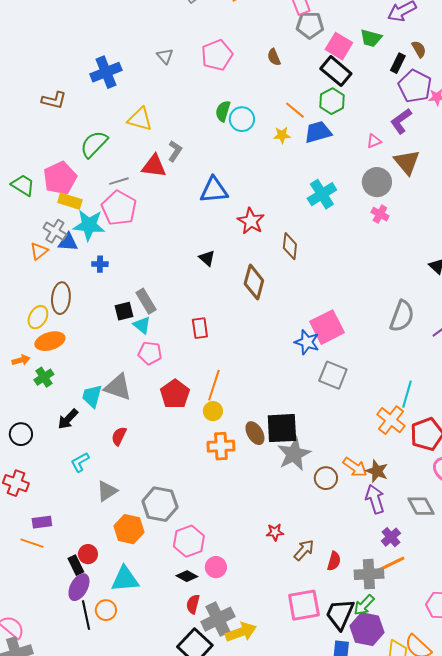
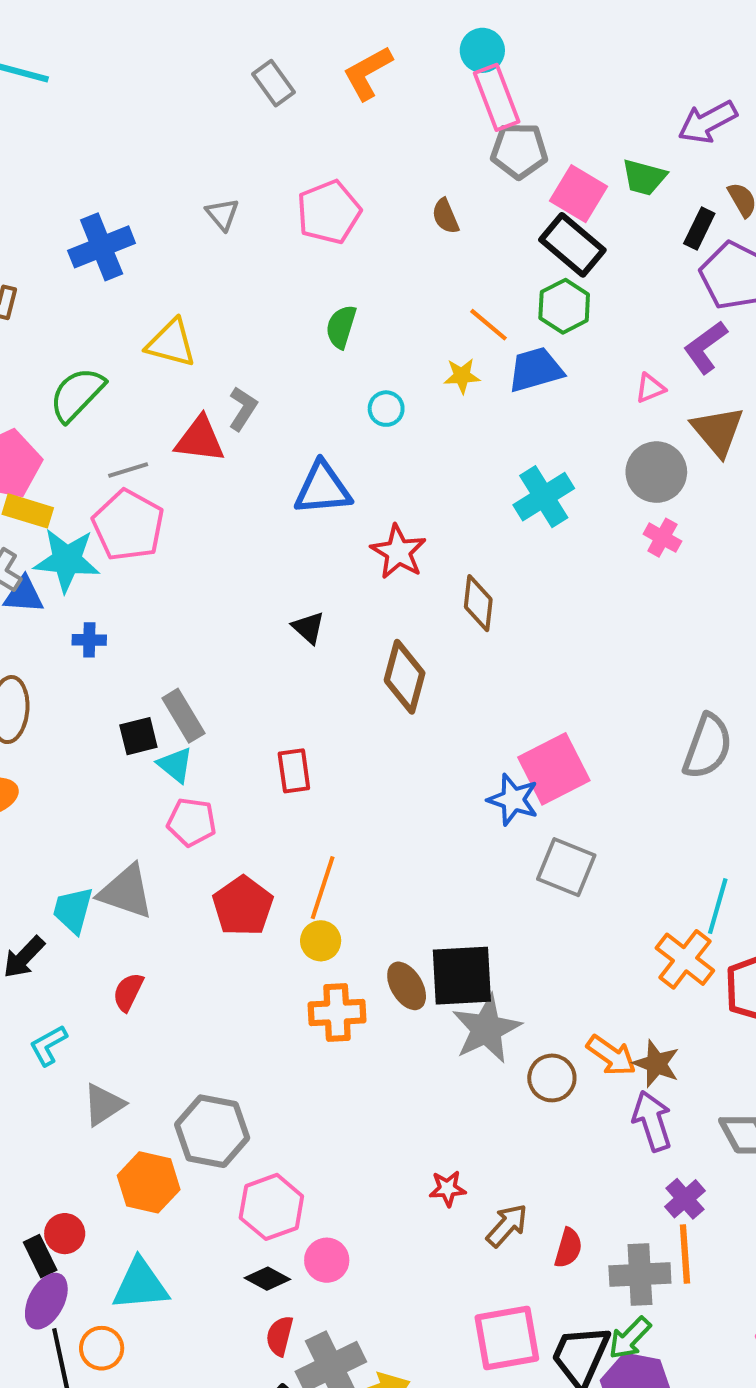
cyan circle: (242, 119) -> (386, 409), moved, size x0.7
orange line: (391, 564) -> (685, 1254), turned -68

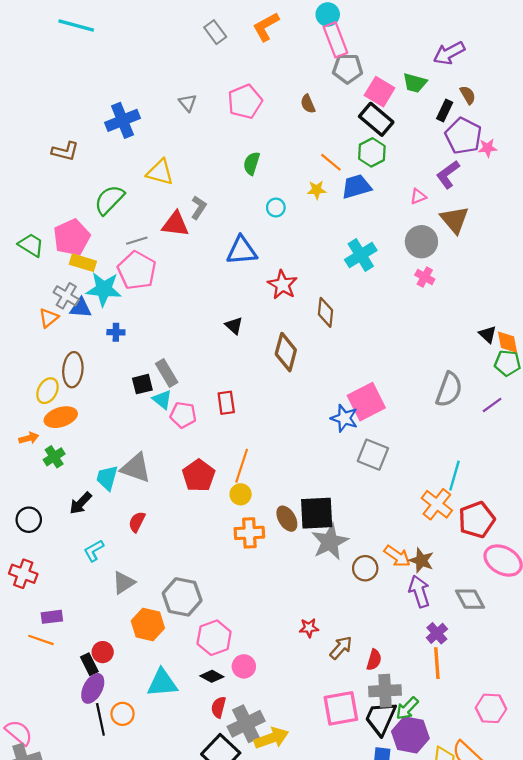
pink pentagon: (192, 822) -> (183, 415), moved
gray cross: (640, 1275) -> (385, 691), moved
cyan triangle: (140, 1285) -> (162, 683), moved

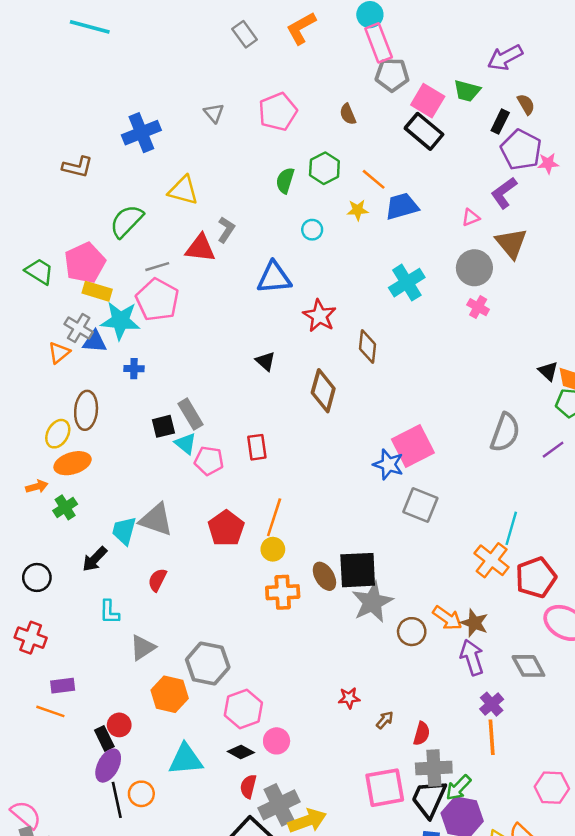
green hexagon: (372, 152) -> (324, 168), moved
cyan L-shape: (94, 551) -> (109, 612), turned -60
brown arrow: (341, 648) -> (385, 720), size x0.7

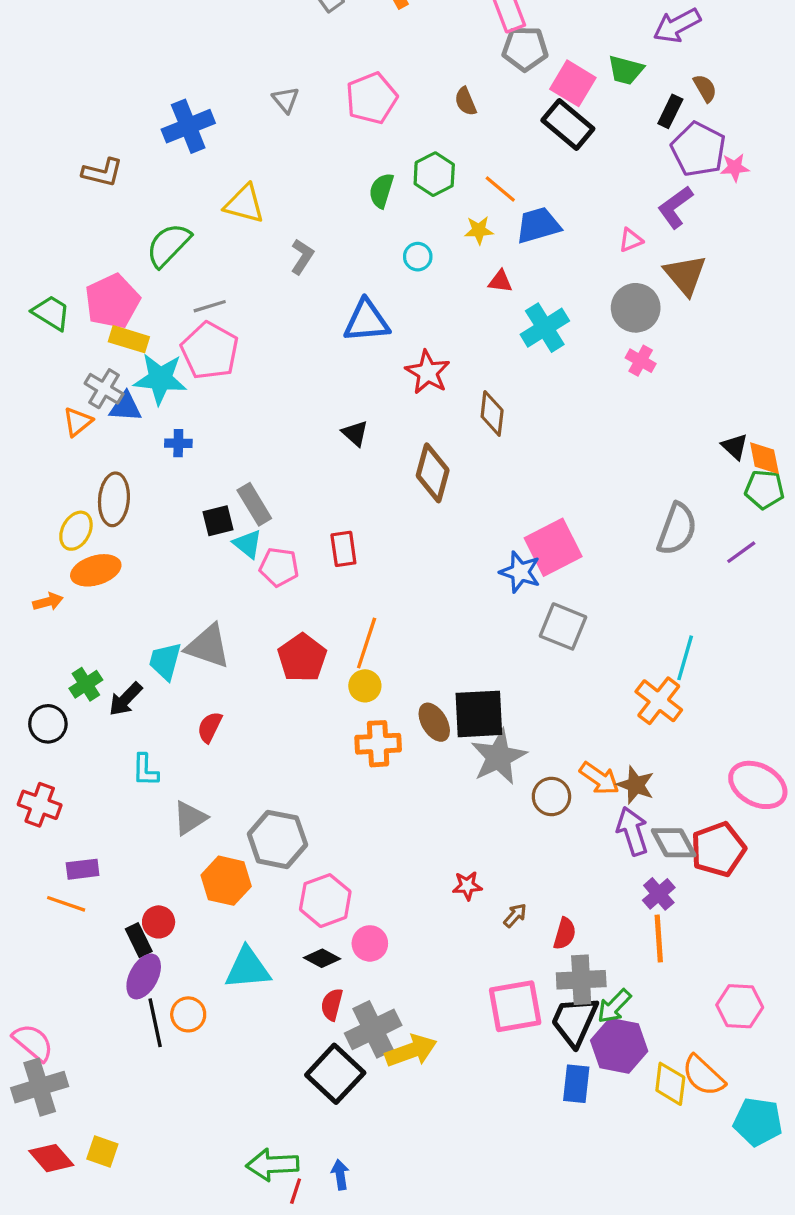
red triangle: (200, 248) -> (500, 281), moved, size x0.6
green cross: (65, 507) -> (86, 684), moved
red pentagon: (536, 577) -> (718, 849), moved
gray diamond: (528, 666) -> (674, 843), moved

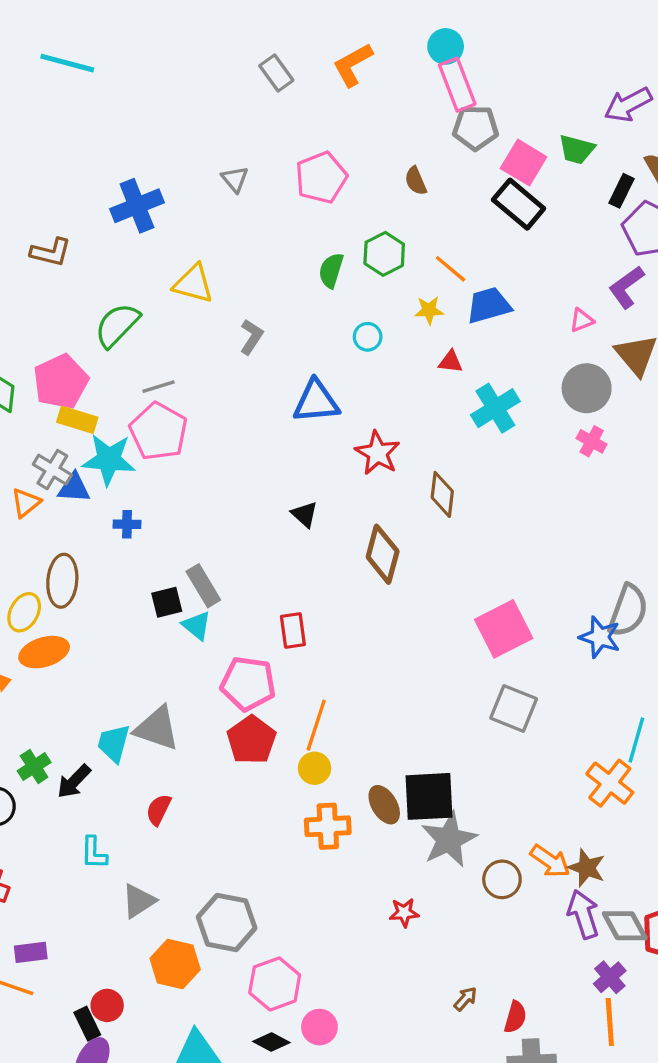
pink pentagon: (279, 567) -> (248, 684), moved, size x1.4
blue star: (520, 572) -> (600, 637), moved
red star: (467, 886) -> (404, 913), moved

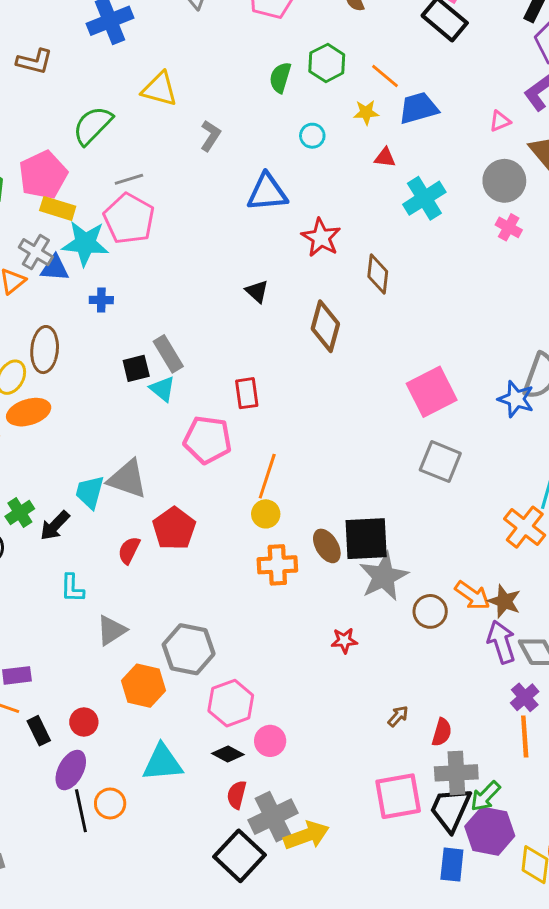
red pentagon: (251, 740) -> (174, 528), moved
black rectangle: (87, 1024) -> (39, 731), moved

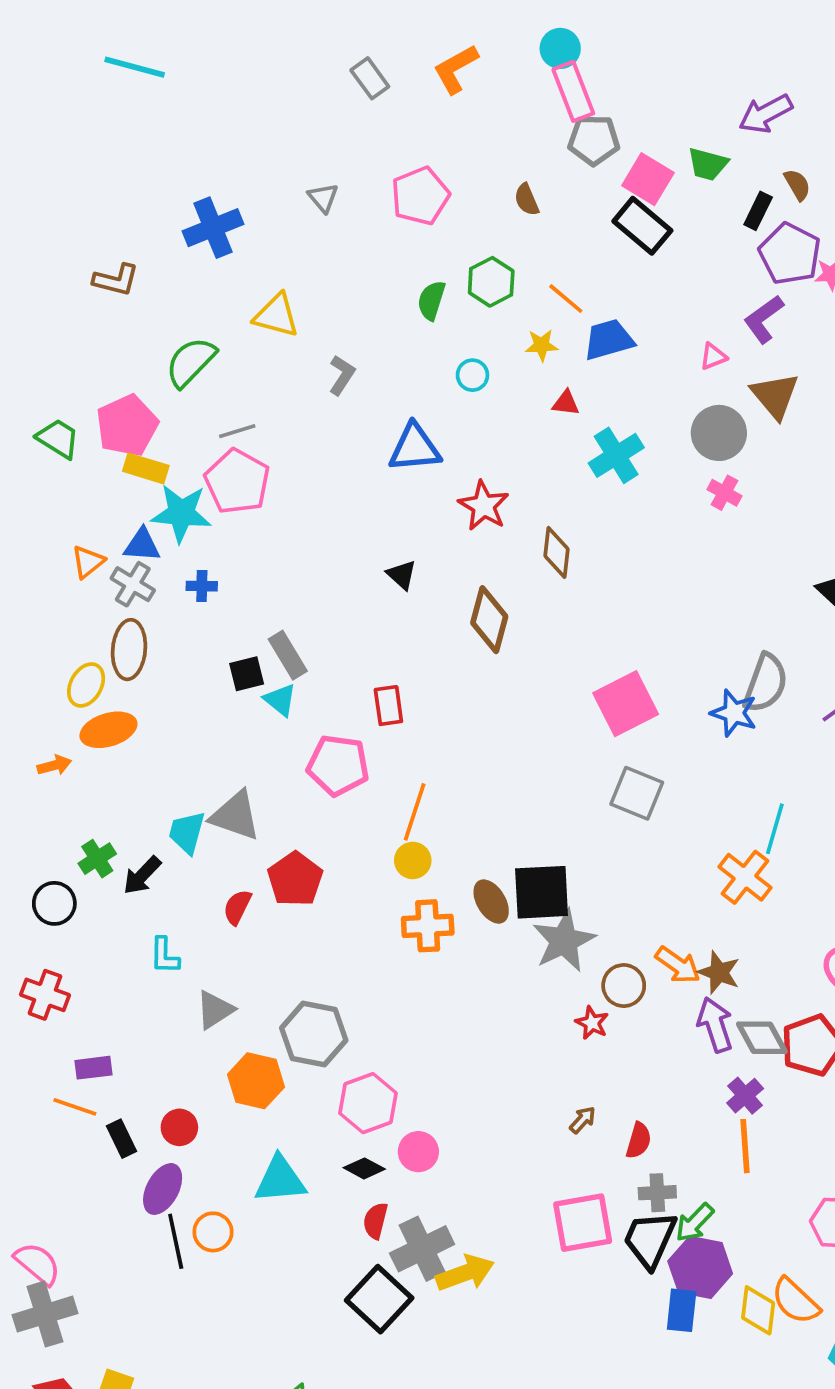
gray cross: (36, 252) -> (133, 584), moved
red star: (344, 641) -> (592, 1023), moved, turned 30
gray cross: (456, 773) -> (657, 1193), size x0.7
blue rectangle: (452, 865) -> (682, 1310), moved

